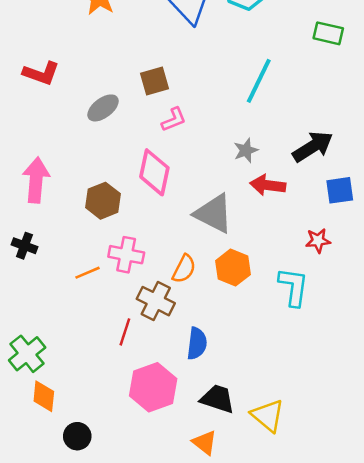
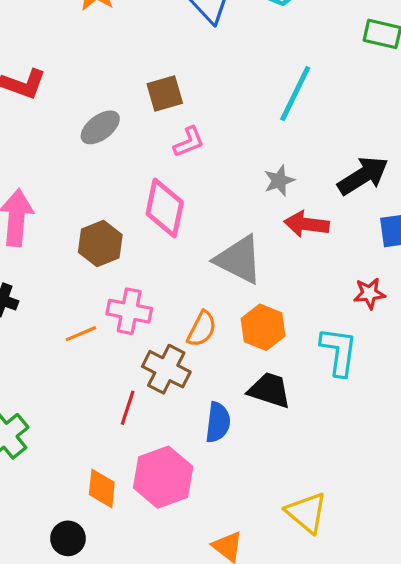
orange diamond: (44, 396) -> (102, 488), moved
black trapezoid: (218, 399) -> (269, 390), moved

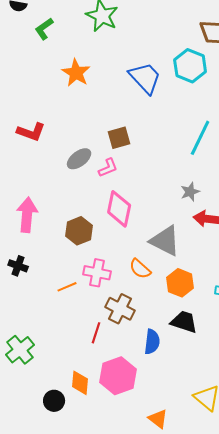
pink L-shape: (189, 142) -> (108, 168), moved
orange semicircle: (202, 329) -> (140, 269), moved, turned 105
black circle: (68, 538) -> (54, 401), moved

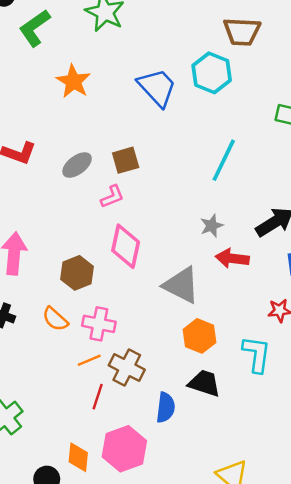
green L-shape: (44, 29) -> (35, 28), size x1.4
gray ellipse: (79, 159) -> (77, 165), moved
orange semicircle: (140, 269) -> (55, 319), moved
orange line: (67, 287) -> (89, 360), moved

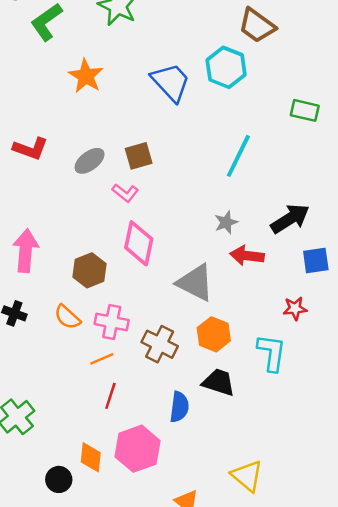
brown trapezoid: (242, 32) -> (257, 26), turned 33
pink L-shape: (112, 197) -> (125, 193), turned 60
brown cross: (127, 368) -> (160, 344), moved

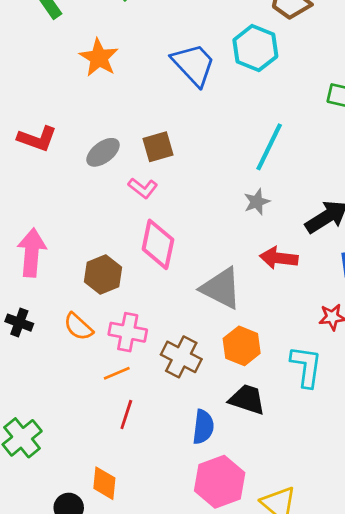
gray star: (226, 222) -> (257, 202), moved
pink hexagon: (137, 449) -> (220, 482), moved

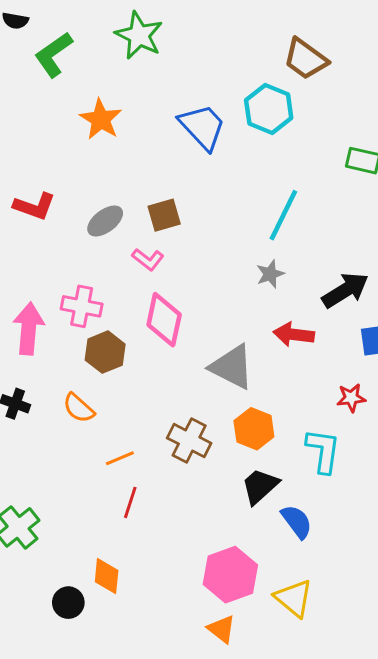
pink cross: (128, 332) -> (82, 306), moved
black trapezoid: (247, 399) -> (260, 486), turned -60
blue semicircle: (203, 427) -> (297, 522), moved, turned -44

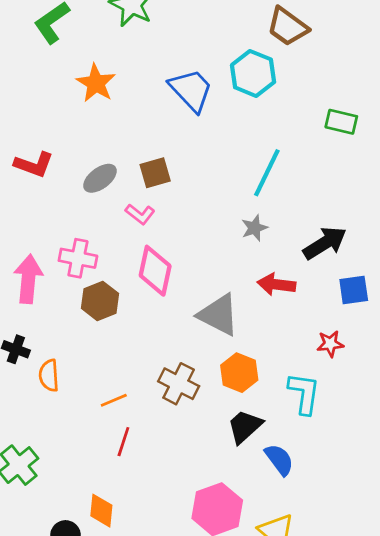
orange semicircle: (79, 408) -> (49, 375), moved, turned 44

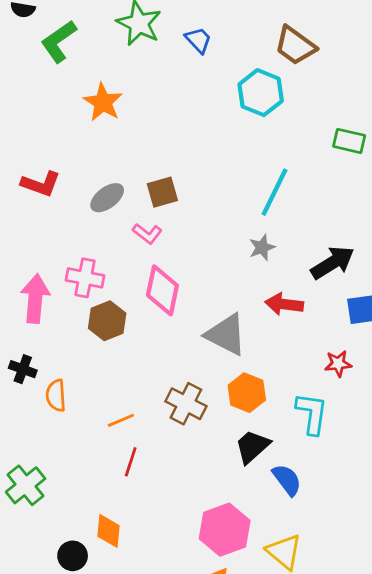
blue trapezoid: (191, 90) -> (198, 40), moved, size x0.6

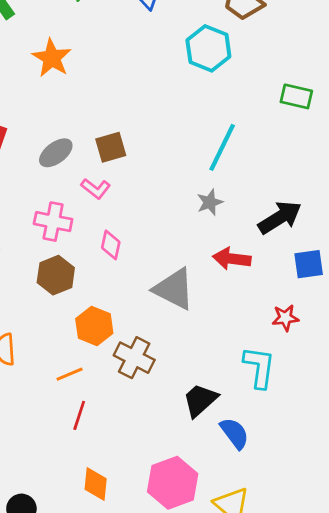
pink cross: (85, 278) -> (53, 222), moved
pink diamond: (162, 290) -> (111, 245), size x0.6
orange hexagon: (247, 393) -> (94, 326), moved
orange diamond: (109, 531) -> (96, 484), moved

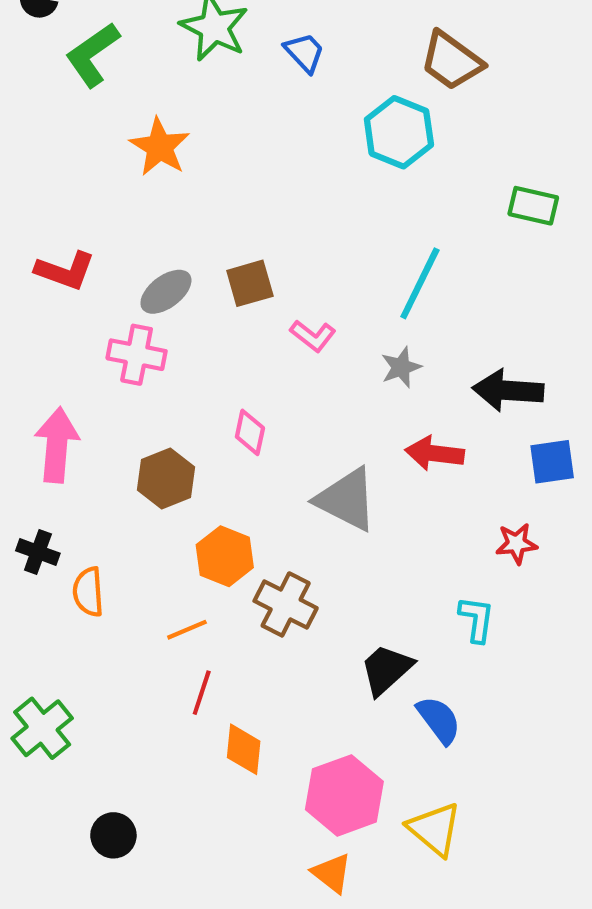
pink L-shape: (96, 189) -> (313, 336), moved
black arrow: (280, 217) -> (508, 390), turned -144
pink cross: (53, 222) -> (137, 355), moved
cyan L-shape: (259, 367) -> (477, 619), size x0.7
orange diamond: (96, 484) -> (244, 749), moved

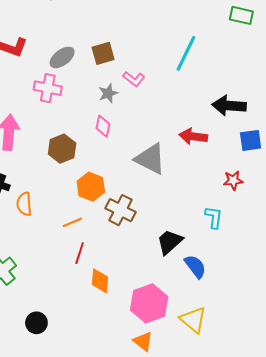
gray star: (401, 367) -> (108, 93), moved

